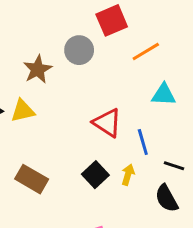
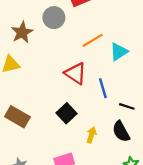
orange line: (146, 52) -> (93, 40), moved
cyan triangle: (164, 95) -> (119, 52), turned -36
yellow arrow: (128, 175) -> (91, 135), moved

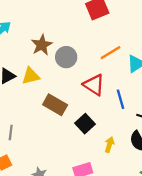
gray circle: (54, 18) -> (66, 57), moved
brown rectangle: (17, 117) -> (55, 105), moved

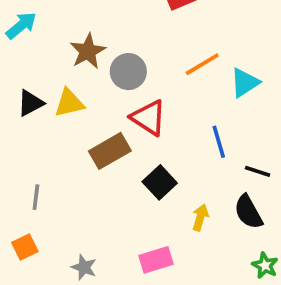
red triangle: (94, 85) -> (149, 118), moved
brown rectangle: (55, 105) -> (110, 151), turned -60

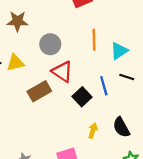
brown star: (88, 51) -> (17, 21), moved, turned 30
orange line: (202, 64) -> (94, 40), turned -60
black line: (258, 171) -> (127, 77), moved
black square: (160, 182) -> (82, 97), moved

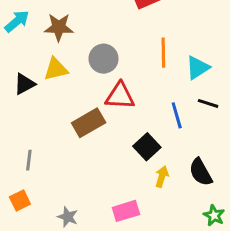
yellow triangle: (15, 63) -> (56, 69), moved
red triangle: (62, 72) -> (120, 96), turned -30
black square: (82, 97) -> (147, 147), moved

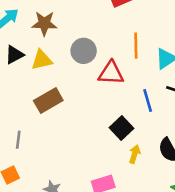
black triangle: (24, 84) -> (14, 55), moved
red triangle: (120, 96) -> (111, 73), moved
brown rectangle: (89, 123) -> (48, 101), moved

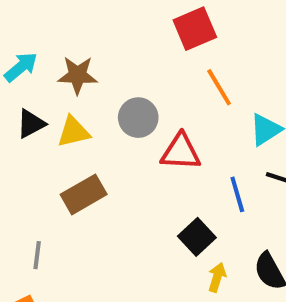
orange line: (136, 46) -> (219, 87), moved, turned -30

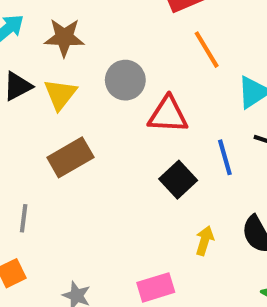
yellow triangle: (73, 132) -> (60, 94), turned -39
black square: (197, 237) -> (178, 180), moved

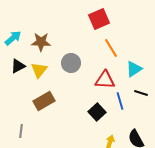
red triangle: (168, 115) -> (105, 80), moved

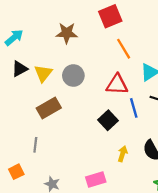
brown star: (41, 42) -> (67, 33), moved
gray circle: (71, 63) -> (73, 76), moved
gray line: (21, 131) -> (35, 145), moved

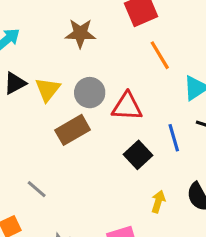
red triangle: (117, 84) -> (127, 107), moved
brown rectangle: (49, 108) -> (73, 130), moved
gray line: (35, 145) -> (37, 189), turned -56

